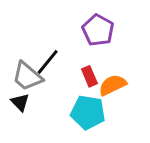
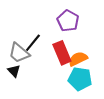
red rectangle: (89, 76) -> (62, 53), size x1.6
cyan pentagon: (88, 112) -> (80, 79), moved

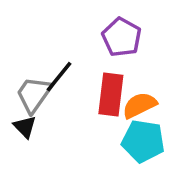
gray trapezoid: (19, 53) -> (34, 94), turned 85
red rectangle: (62, 53) -> (111, 94), turned 30

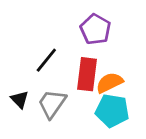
gray trapezoid: (34, 94) -> (52, 104), moved

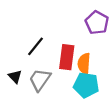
purple pentagon: (95, 29) -> (97, 23), moved
orange semicircle: (109, 83) -> (84, 64), turned -60

